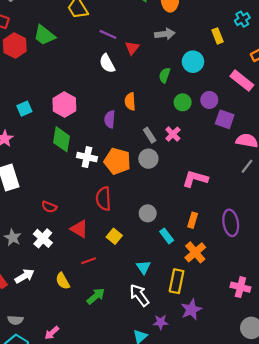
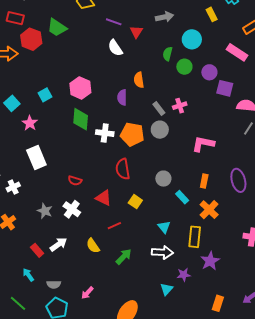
green circle: (183, 102) -> (184, 67), moved
pink cross: (173, 134) -> (180, 106), turned 32
white arrow: (139, 295) -> (162, 252), turned 135

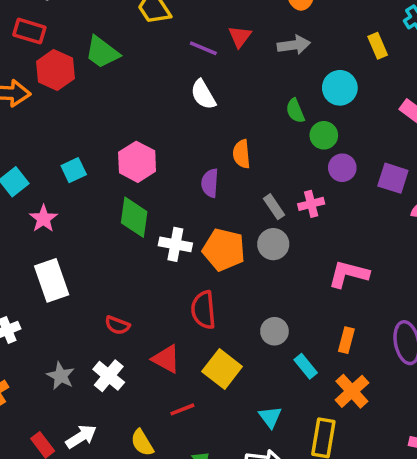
red triangle: (136, 32) -> (240, 37), moved
green semicircle: (168, 54) -> (295, 111), turned -40
purple circle: (209, 72) -> (342, 168), moved
yellow square: (135, 202) -> (222, 369), size x1.5

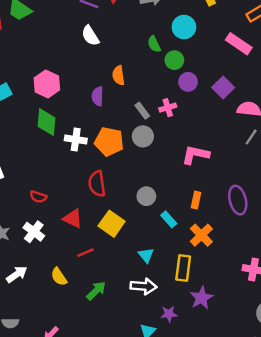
purple square: (393, 178) -> (223, 87), turned 30

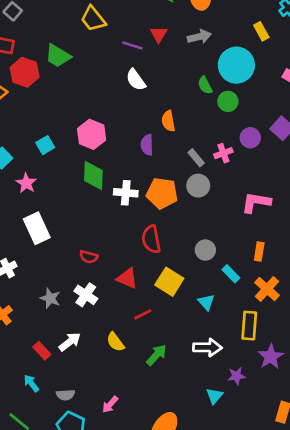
cyan circle: (184, 27) -> (236, 65), size x1.4
purple circle: (188, 82) -> (250, 138), moved
cyan triangle: (146, 255) -> (206, 302), moved

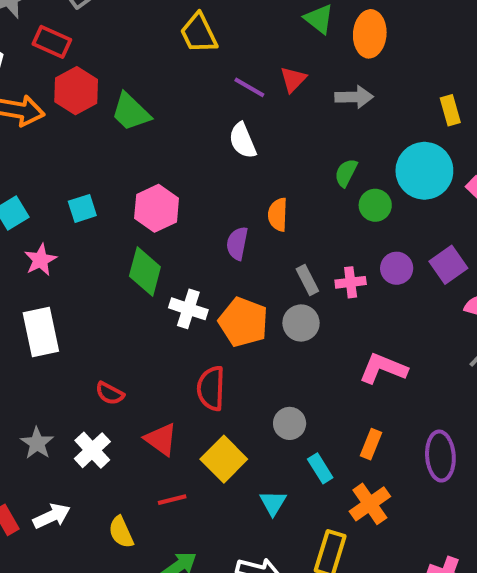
green trapezoid: (58, 56) -> (131, 112), moved
cyan circle: (236, 65) -> (424, 171), moved
green semicircle: (205, 85) -> (346, 173), turned 42

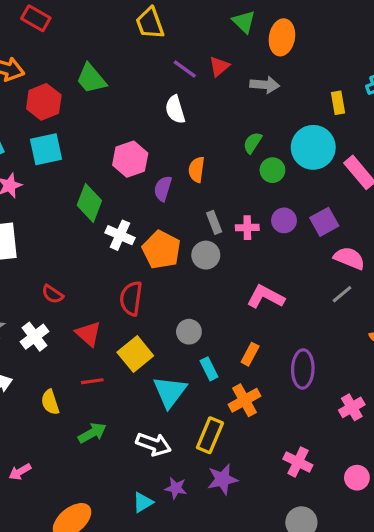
red hexagon: (76, 91) -> (44, 102), moved
cyan square: (82, 208) -> (46, 149), size x1.5
pink hexagon: (157, 208) -> (130, 159), moved
cyan triangle: (273, 503) -> (170, 392), size x1.6

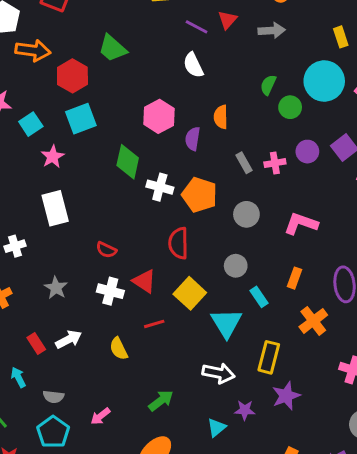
gray circle: (206, 255) -> (246, 214), moved
white cross: (35, 337) -> (110, 291), moved, turned -30
orange cross: (245, 400) -> (313, 321), moved
green arrow: (92, 433) -> (161, 401), moved

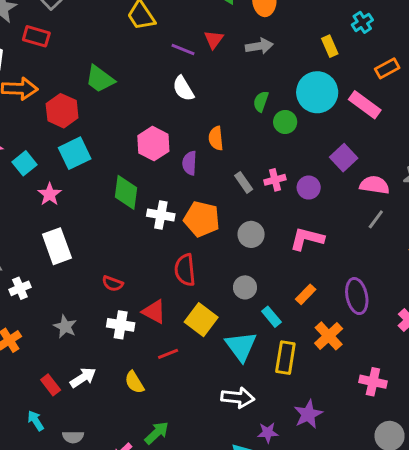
purple circle: (307, 152) -> (309, 188), moved
orange rectangle: (294, 278) -> (306, 294), turned 30
yellow rectangle: (269, 357) -> (285, 358), moved
green arrow: (161, 401) -> (157, 433), moved

